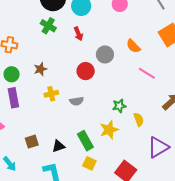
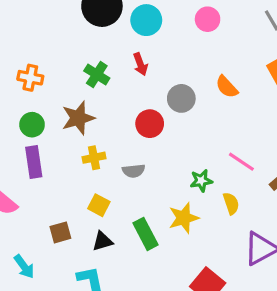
green cross: (48, 26) -> (97, 74), moved
brown star: (40, 69) -> (78, 118), size x1.5
pink line: (147, 73) -> (241, 162), moved
yellow square: (89, 163) -> (99, 205), moved

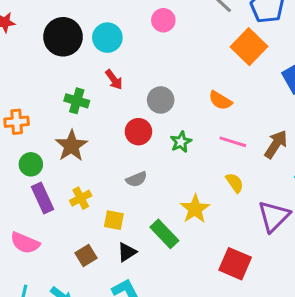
orange semicircle: (227, 87) -> (220, 101), moved
yellow cross: (94, 158) -> (81, 198), moved
green star: (201, 181) -> (181, 142), moved

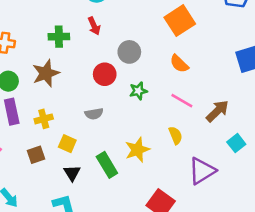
orange square: (249, 47) -> (180, 21), moved
green cross: (77, 101) -> (59, 37), turned -30
black triangle: (127, 252) -> (72, 173), turned -42
brown square: (86, 256) -> (36, 155), moved

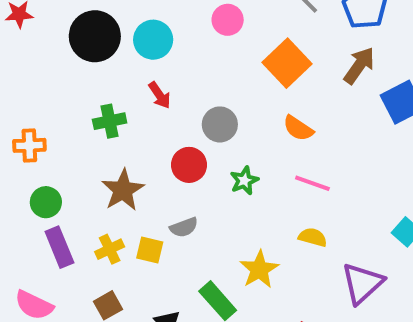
brown star: (46, 73) -> (123, 190), moved
brown arrow: (217, 111) -> (359, 65), moved
yellow semicircle: (176, 135) -> (313, 237), turned -42
yellow square: (67, 144) -> (150, 250), moved

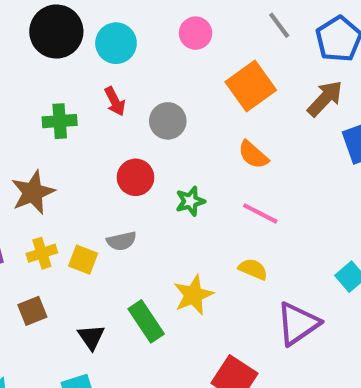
gray circle: (220, 124) -> (168, 121), moved
brown star: (123, 190) -> (33, 192), moved

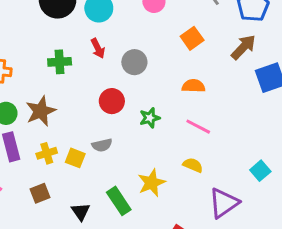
orange square: (251, 86) -> (192, 38), size x0.7
orange semicircle: (253, 155) -> (193, 86), turned 140

